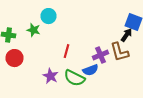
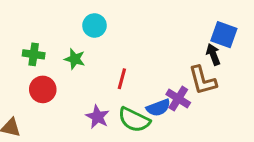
green star: (34, 30) -> (75, 59), moved
black arrow: (126, 35) -> (213, 54), turned -56
purple cross: (100, 55) -> (178, 99), moved, turned -35

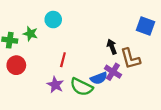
black arrow: (213, 54) -> (112, 47), moved
green star: (75, 59) -> (30, 34), moved
red line: (122, 79) -> (63, 60), moved

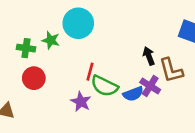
cyan circle: (53, 20) -> (78, 23), size x1.5
green semicircle: (81, 87) -> (104, 86), moved

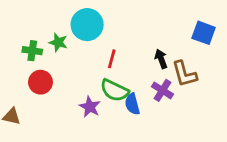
red line: (90, 72) -> (112, 59), moved
blue semicircle: (133, 94) -> (132, 104), moved, turned 96

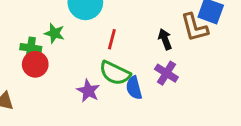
green star: (58, 42) -> (54, 33), moved
green cross: (32, 51) -> (31, 48), moved
brown L-shape: (184, 74) -> (194, 27), moved

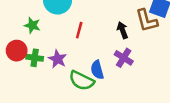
green cross: (31, 48) -> (35, 58), moved
green semicircle: (115, 73) -> (82, 81), moved
purple star: (88, 91) -> (58, 59), moved

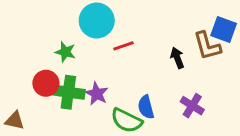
red line: (79, 30) -> (124, 46), moved, turned 56
green cross: (35, 58) -> (68, 92), size x1.5
purple cross: (124, 58) -> (192, 106), moved

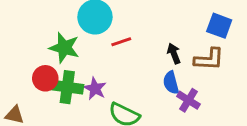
brown L-shape: (207, 46) -> (209, 59), moved, turned -72
green star: (65, 52) -> (64, 48), size x1.5
blue semicircle: (146, 107) -> (171, 83), moved

